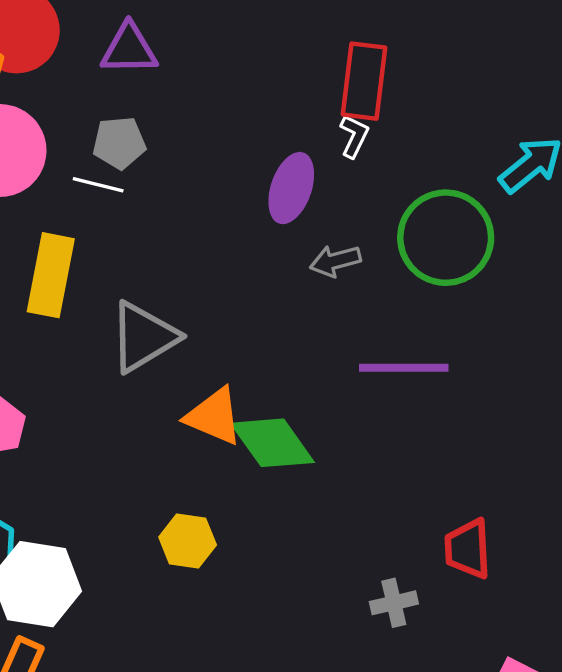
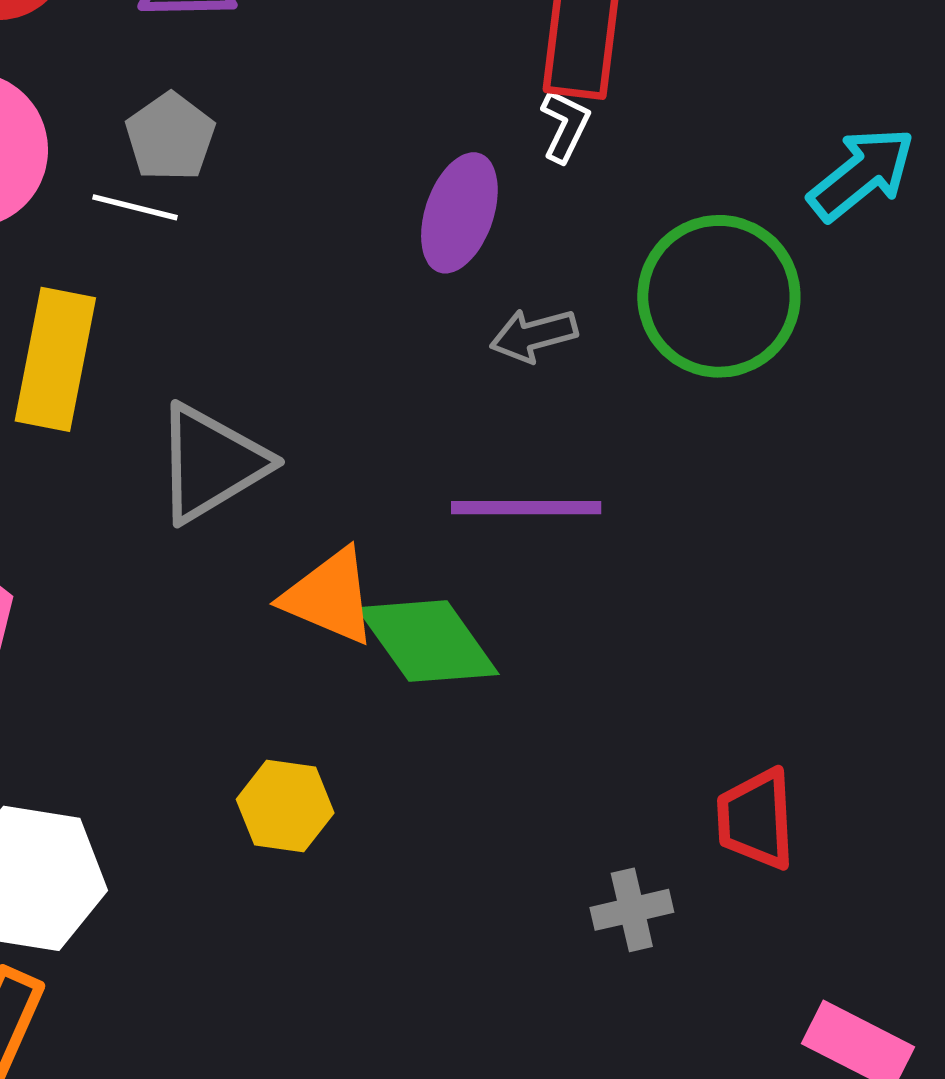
gray pentagon: (119, 143) -> (170, 137), turned -30
purple line: (404, 368) -> (526, 508), moved

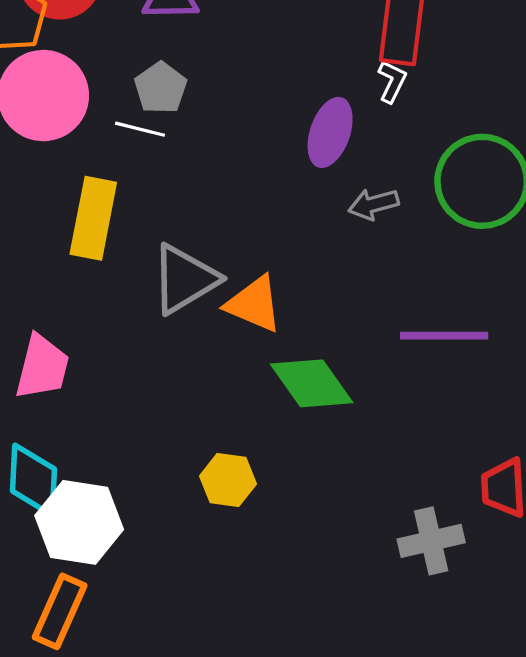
purple line: (526, 508) -> (444, 336), moved
orange triangle: (330, 597) -> (254, 304), moved
gray cross: (632, 910) -> (431, 541), size x1.4

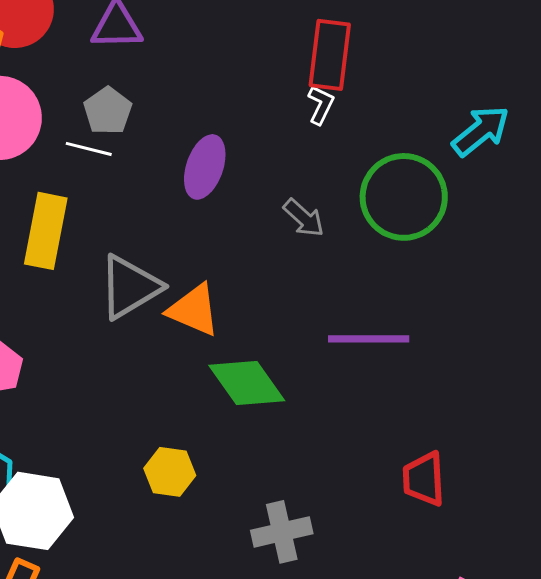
purple ellipse: (330, 132) -> (205, 167), moved
gray arrow: (374, 204) -> (304, 218), turned -123
gray cross: (431, 541) -> (282, 532), moved

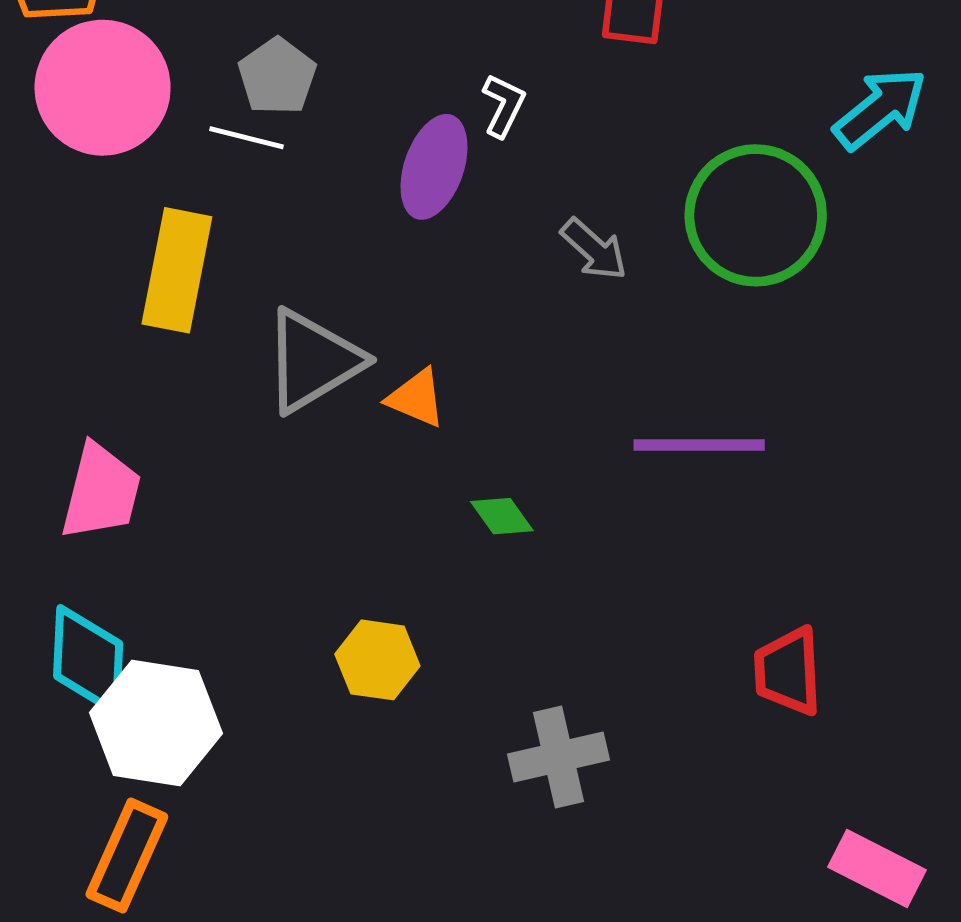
white L-shape: (321, 105) -> (504, 105), moved
orange triangle: (194, 310) -> (416, 398), size x0.7
green diamond: (247, 383) -> (502, 516), size x0.5

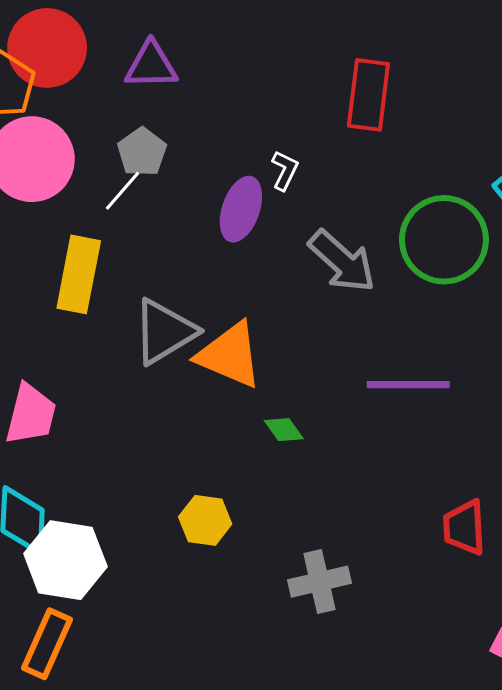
white line: (246, 138) -> (123, 191), turned -63
gray arrow: (594, 249) -> (342, 261), size x1.6
orange triangle: (416, 398) -> (230, 355), size x1.8

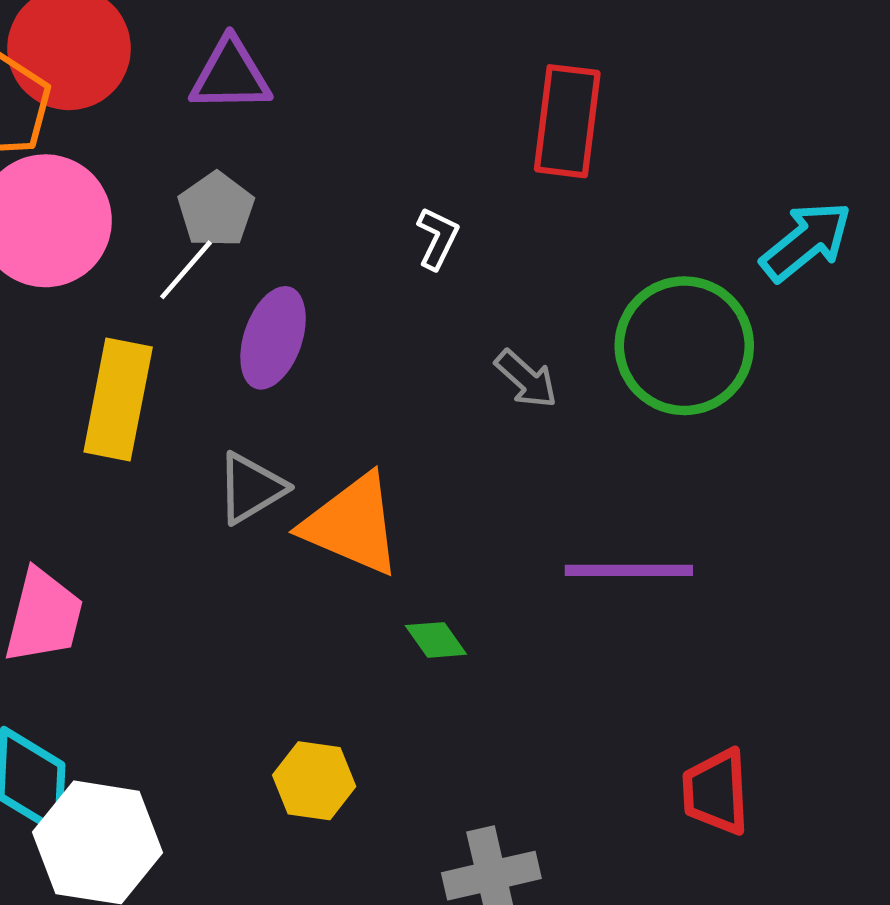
purple ellipse: (241, 209) -> (273, 338), moved
gray arrow: (342, 261) -> (526, 379), size x0.6
gray triangle: (164, 332) -> (251, 488), size x0.7

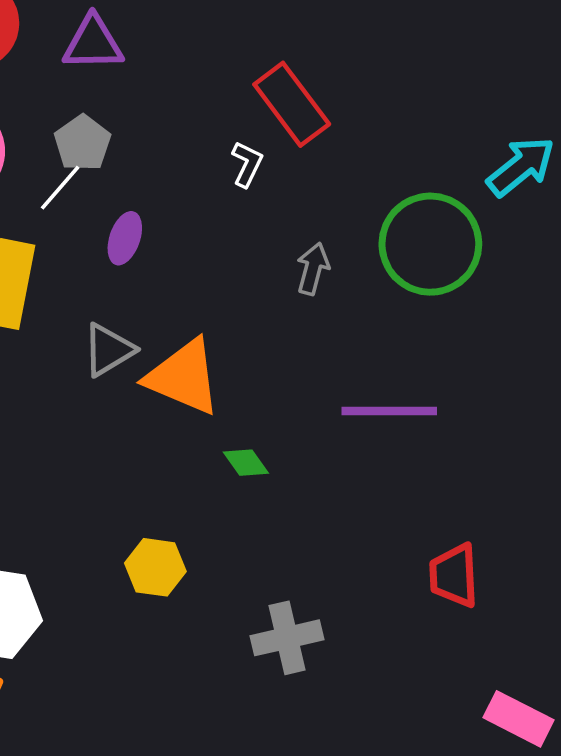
red rectangle: (567, 121) -> (292, 104), moved, turned -44
purple ellipse: (273, 338) -> (125, 238), size x0.7
gray arrow: (526, 379) -> (313, 269), turned -117

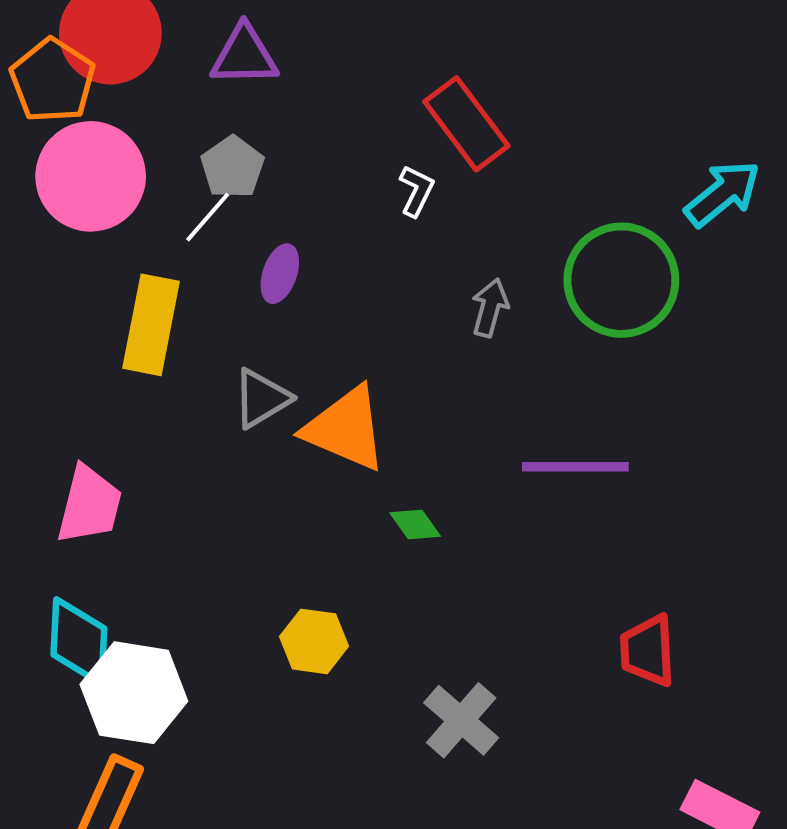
gray cross: (287, 638) -> (461, 720), turned -36

